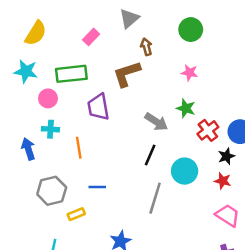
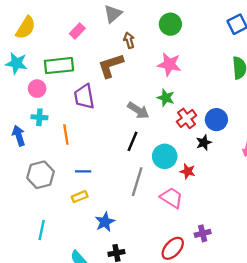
pink star: (189, 73) -> (169, 64), size x1.5
red star: (223, 181) -> (188, 171), moved
yellow rectangle: (76, 214) -> (80, 197), moved
pink trapezoid: (228, 215) -> (172, 198), moved

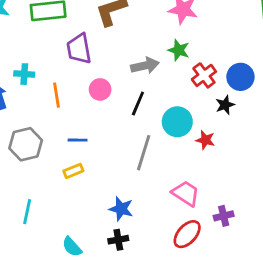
pink circle: (37, 89) -> (100, 89), moved
gray arrow: (138, 110) -> (145, 66), turned -45
pink trapezoid: (172, 198) -> (186, 193), moved
blue star: (105, 222) -> (121, 209), moved, turned -30

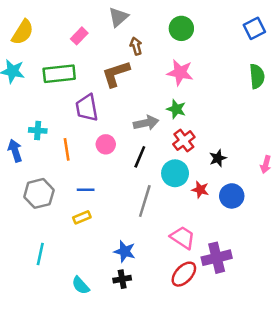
red cross: (204, 75) -> (184, 141), moved
blue circle: (240, 77) -> (232, 196), moved
purple cross: (224, 216) -> (217, 258), size x1.6

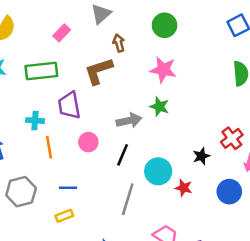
cyan cross: (38, 130) -> (35, 121), moved
red cross: (184, 141) -> (232, 138), moved
blue circle: (232, 196) -> (229, 192), moved

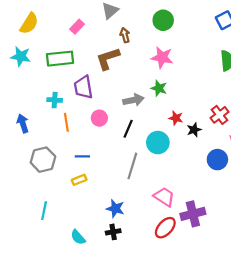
red star: (184, 188) -> (176, 118), moved

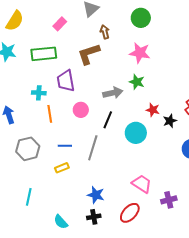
gray line: (132, 166) -> (93, 148), moved
purple cross: (193, 214) -> (169, 200), size x0.7
red ellipse: (165, 228) -> (130, 213), moved

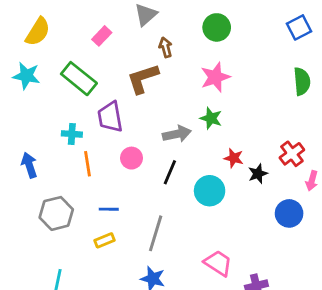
pink star: (140, 53) -> (215, 77), turned -30
green rectangle: (44, 54) -> (79, 79), turned 45
gray line: (93, 148) -> (156, 233), moved

